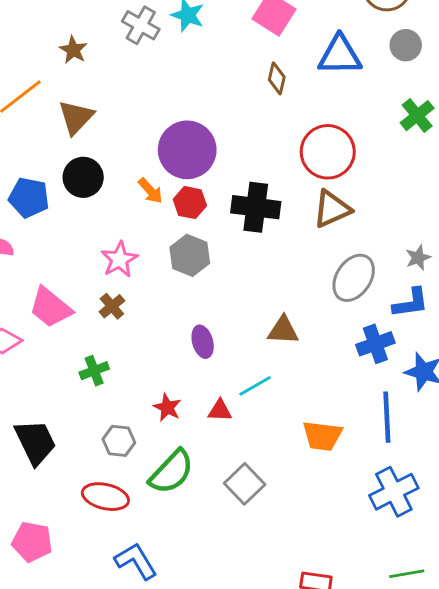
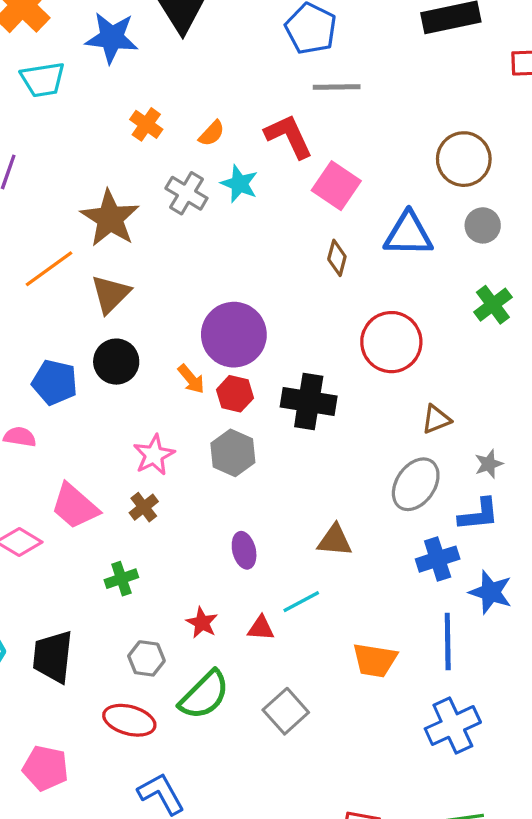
brown star: (73, 50) -> (110, 218), size x1.8
brown triangle: (332, 209) -> (436, 419), moved, size x0.7
black trapezoid: (35, 442) -> (53, 657), turned -150

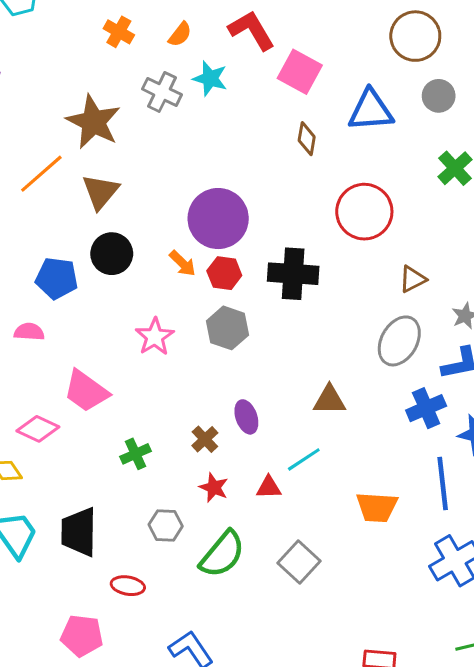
brown cross: (144, 507) -> (205, 439), moved
red ellipse: (129, 720) -> (128, 586), moved, size x0.7

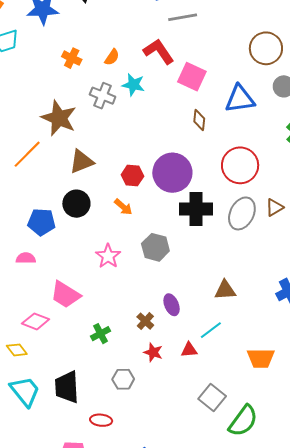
brown triangle: (101, 192) -> (81, 162), moved, turned 32
purple circle: (218, 219) -> (172, 173), moved
red hexagon: (224, 273) -> (132, 176), moved
gray ellipse: (399, 341) -> (242, 213), moved
green semicircle: (222, 554) -> (243, 421), moved

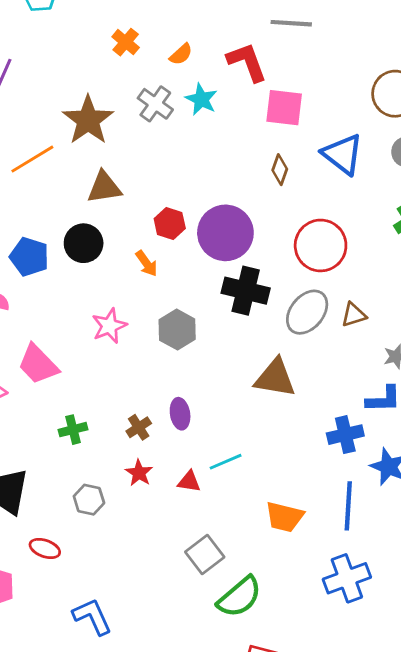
pink square: (192, 77) -> (284, 108), turned -32
blue triangle: (240, 99) -> (343, 154), turned 32
brown triangle: (225, 290) -> (275, 378), moved, size x1.4

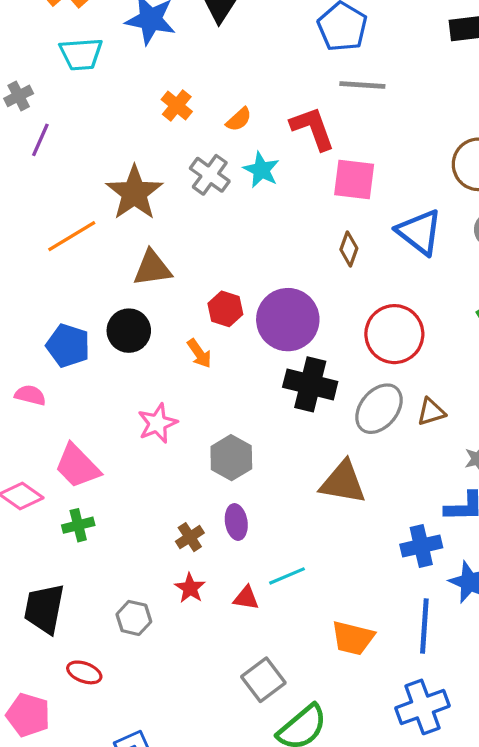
gray hexagon: (177, 330) -> (231, 458), moved
green cross: (73, 430) -> (78, 525), moved

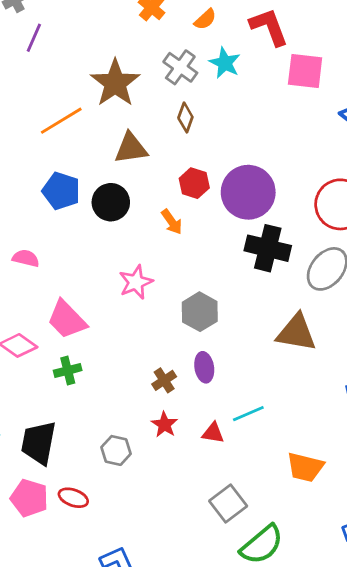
brown diamond: (349, 249) -> (185, 117), moved
blue pentagon: (68, 346) -> (61, 191), moved
pink pentagon: (28, 715) -> (29, 498), moved

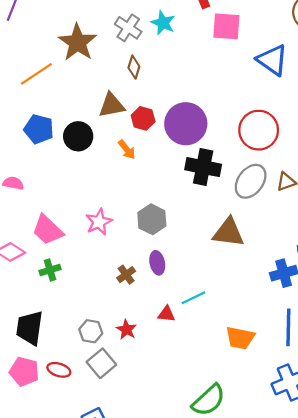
brown triangle: (131, 148) -> (112, 105), moved
pink star: (136, 282) -> (99, 222), moved
red star: (164, 425) -> (126, 330), moved
gray square: (228, 504) -> (101, 363), moved

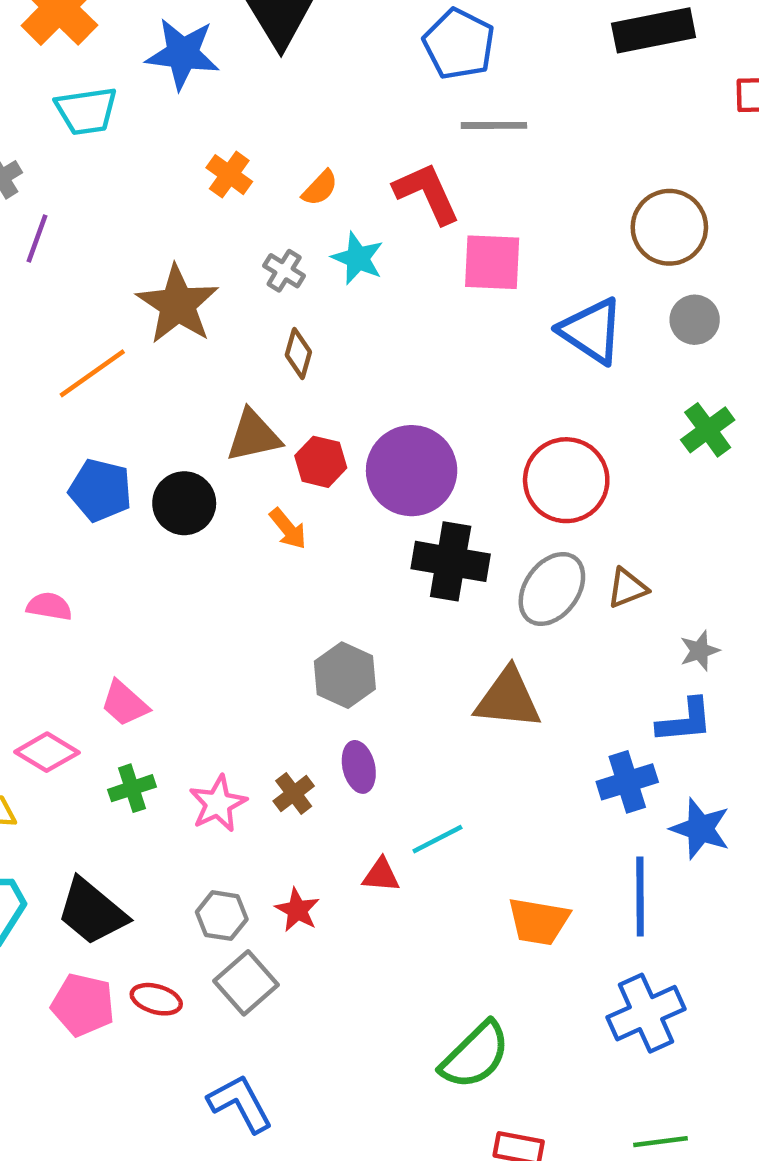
gray cross: (128, 28) -> (284, 271), size x0.7
pink star: (99, 222) -> (218, 804), moved
pink trapezoid: (48, 230) -> (125, 703), size x0.7
black trapezoid: (30, 328) -> (92, 912), turned -57

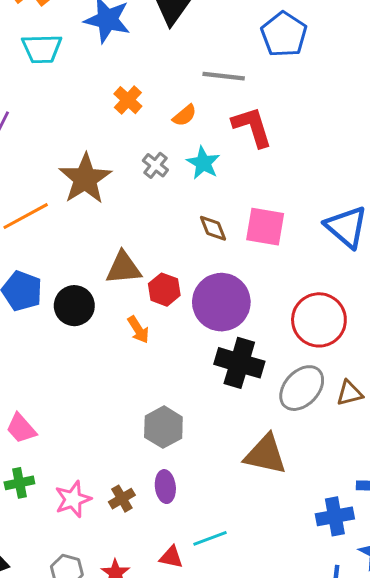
gray line: (494, 125) -> (224, 76), moved
pink square: (492, 262) -> (265, 227), moved
brown diamond: (298, 354) -> (213, 228), moved, turned -44

